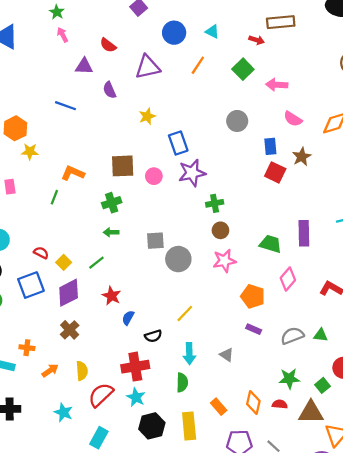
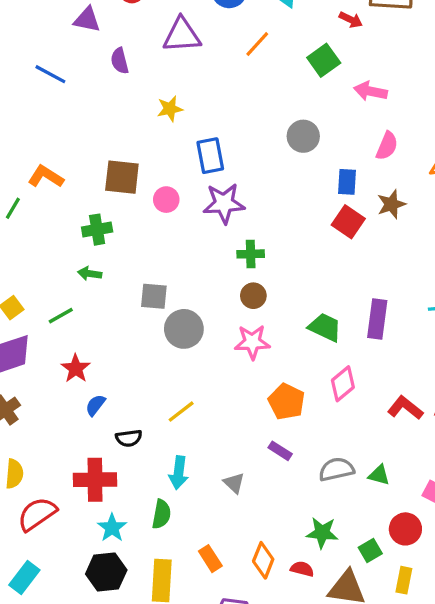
pink semicircle: (293, 119) -> (387, 146), turned -108
cyan star: (136, 397) -> (112, 528), moved

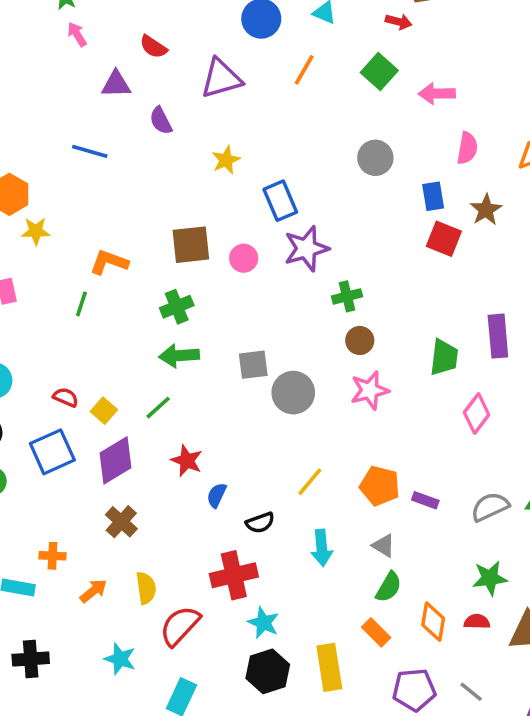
green arrow: (90, 274) -> (179, 356), size x1.5
green trapezoid: (325, 327) -> (444, 357), turned 84
orange pentagon: (286, 402) -> (380, 486), moved
green semicircle: (161, 514) -> (389, 587), moved, turned 32

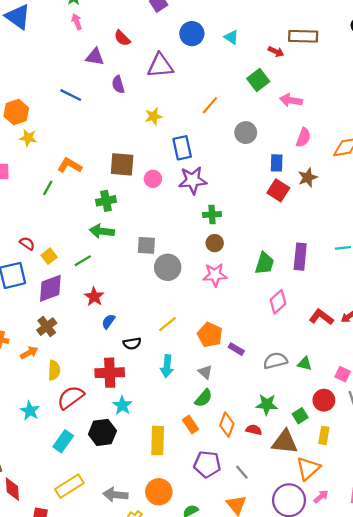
orange line: (304, 70) -> (210, 105), moved
orange arrow: (93, 591) -> (29, 353), moved
black hexagon: (268, 671) -> (102, 432), moved

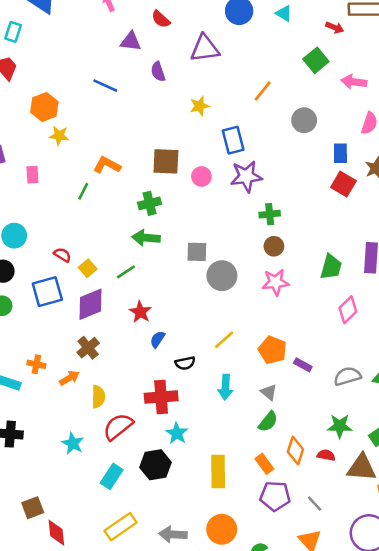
orange rectangle: (190, 425) -> (264, 464), moved

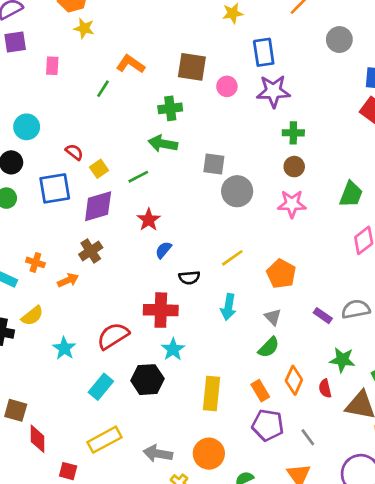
purple rectangle: (303, 365) -> (323, 316), moved
yellow semicircle: (98, 397) -> (32, 316), moved, turned 45
red semicircle: (326, 455) -> (325, 388), turned -120
brown square: (33, 508) -> (16, 410), turned 30

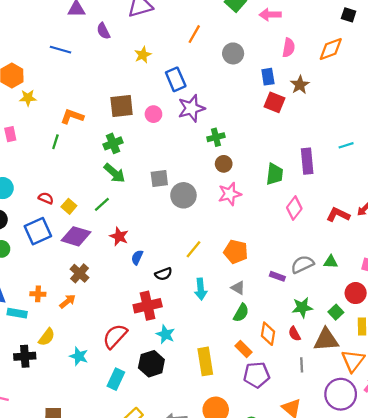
green arrow: (163, 144) -> (114, 173), turned -135
purple diamond: (98, 206) -> (76, 236), turned 48
gray line: (308, 437) -> (302, 365), moved, turned 48

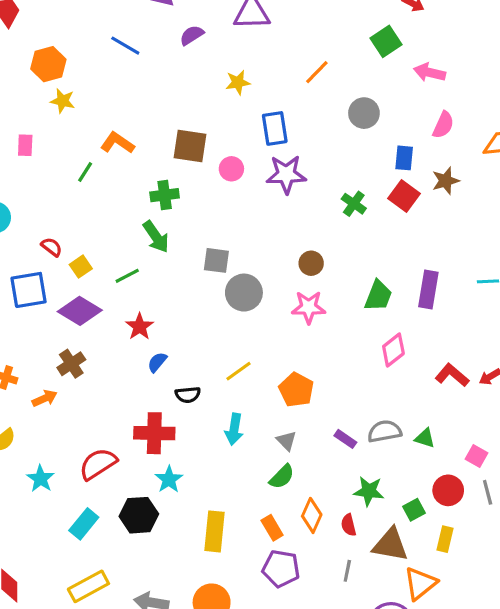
purple semicircle: (103, 31) -> (192, 35), turned 70
green cross: (216, 137) -> (354, 204), moved, turned 35

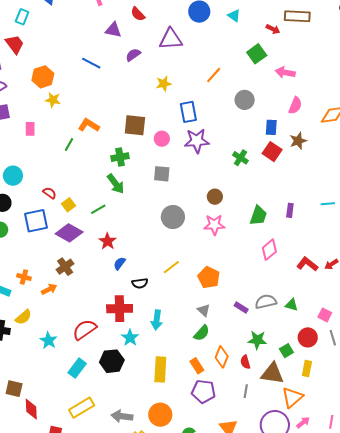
gray square: (216, 260) -> (162, 174), moved
purple rectangle: (428, 290) -> (290, 210), size x0.6
cyan arrow: (234, 429) -> (157, 320), moved

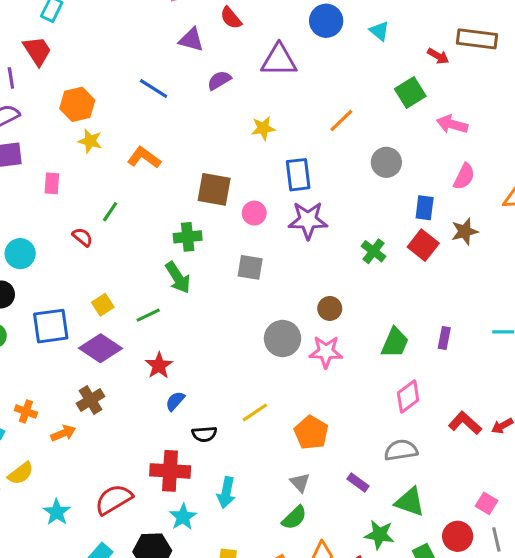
orange L-shape: (89, 125) -> (144, 158), moved
red semicircle: (50, 193) -> (82, 237), moved
gray circle: (173, 217) -> (283, 338), moved
gray semicircle: (266, 302) -> (401, 450), moved
green triangle: (292, 305) -> (410, 502), moved, size x1.5

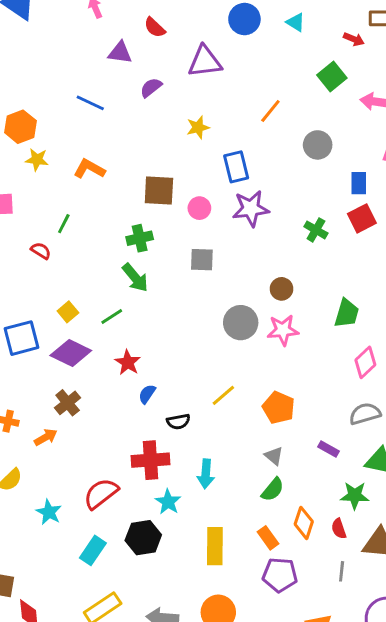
red square: (423, 245) -> (362, 218), turned 32

